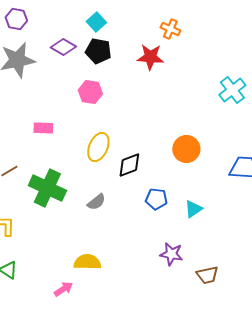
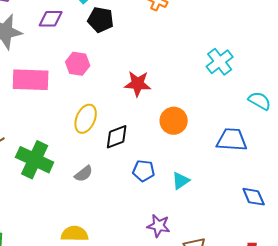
purple diamond: (63, 47) -> (51, 19), turned -30
black pentagon: (98, 51) -> (101, 20), moved
red star: (150, 57) -> (138, 84), moved
pink rectangle: (43, 128) -> (31, 80), moved, size x1.8

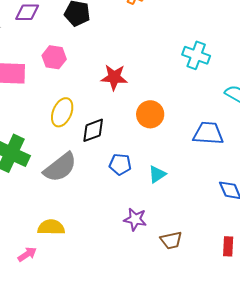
cyan cross: (220, 62) -> (196, 55), turned -32
gray semicircle: (84, 174) -> (60, 167), size x1.8

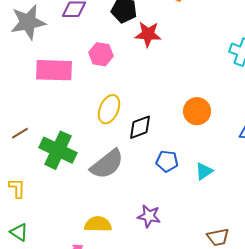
red star: (114, 77) -> (148, 34), moved
purple star: (135, 219) -> (149, 216), moved

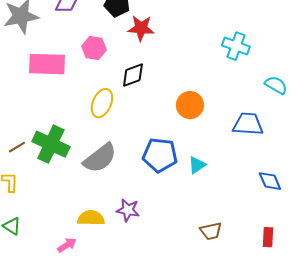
black diamond: (140, 127) -> (133, 75), moved
brown line: (20, 133) -> (17, 147), moved
blue pentagon: (167, 161) -> (160, 155), size x1.6
purple star: (149, 216) -> (128, 210), moved

